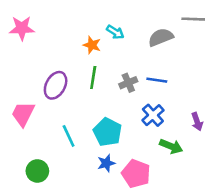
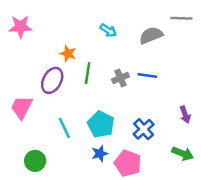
orange star: (92, 45) -> (68, 54), moved
blue cross: (153, 115) -> (144, 129), moved
green arrow: (171, 146) -> (183, 154), moved

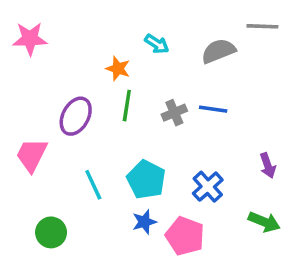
orange star: (68, 54) -> (118, 69), moved

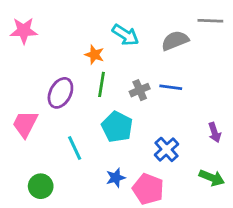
cyan arrow: (157, 44) -> (126, 35), size x1.4
cyan pentagon: (146, 180) -> (117, 127), moved

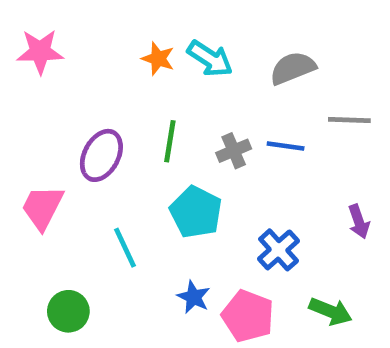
gray line: (210, 21) -> (349, 120), moved
orange star: (94, 55) -> (158, 59), moved
blue star: (116, 178) -> (194, 297), turned -30
green arrow: (212, 178) -> (330, 311), moved

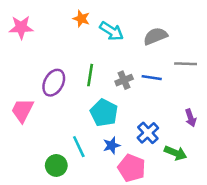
orange star: (158, 59) -> (81, 19), moved
cyan line: (125, 248) -> (79, 147), moved
blue star: (194, 297) -> (111, 145), moved, turned 30
green circle: (68, 311) -> (56, 165), moved
green arrow: (330, 311) -> (176, 153), moved

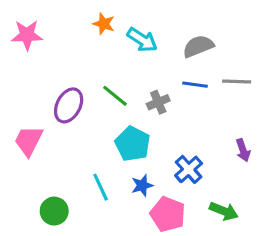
green line: (90, 75) -> (115, 96), turned -60
blue line: (152, 78) -> (195, 85), moved
green arrow: (176, 153) -> (224, 211), moved
green circle: (56, 165) -> (54, 211), moved

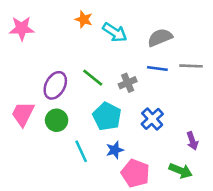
purple arrow: (243, 150) -> (192, 141), moved
blue cross: (189, 169) -> (152, 119), moved
green circle: (54, 211) -> (57, 120), moved

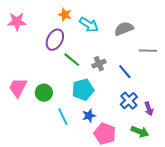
blue line: (157, 69) -> (125, 72), moved, turned 42
purple ellipse: (55, 85) -> (55, 40), moved
cyan pentagon: (107, 116) -> (83, 90), turned 30
blue cross: (152, 119) -> (129, 101), moved

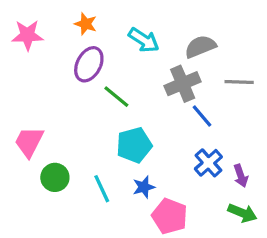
orange star: (65, 15) -> (86, 24), moved
gray cross: (99, 64) -> (183, 84), moved, size x1.5
green circle: (44, 93) -> (55, 177), moved
green arrow: (140, 132) -> (242, 213), moved

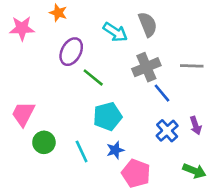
orange star: (86, 24) -> (58, 13), moved
gray semicircle: (200, 47) -> (148, 24), moved, turned 90
purple arrow: (241, 176) -> (196, 125), moved

